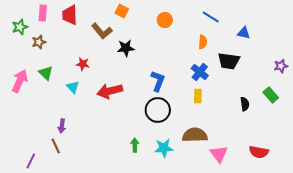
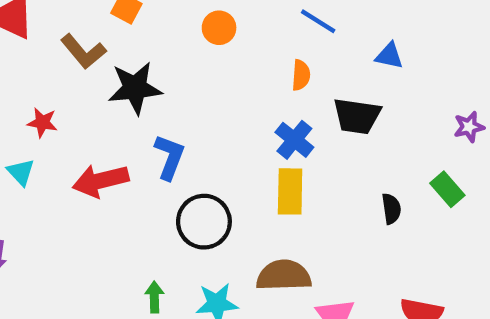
black star: (126, 48) -> (135, 88), size x1.4
blue L-shape: (158, 81) -> (169, 157), moved
yellow rectangle: (198, 96) -> (290, 191), size x1.5

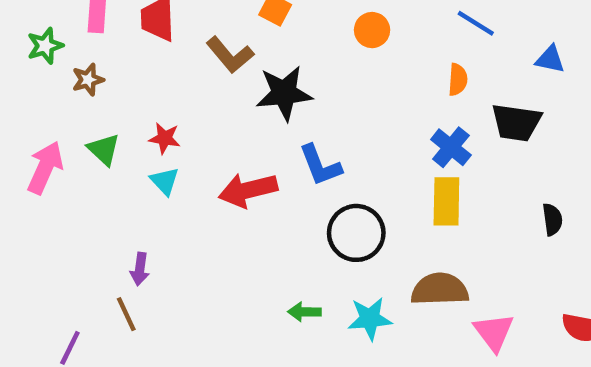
red star: (42, 123) -> (165, 138), moved
blue L-shape: (169, 157) -> (320, 165), turned 138
green arrow: (154, 297) -> (304, 312), turned -88

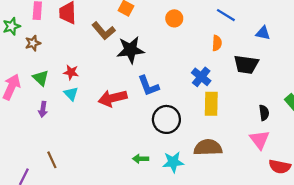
blue cross: (451, 147) -> (201, 77), moved
purple arrow: (140, 269) -> (43, 109), moved
pink triangle: (494, 332) -> (260, 140), moved

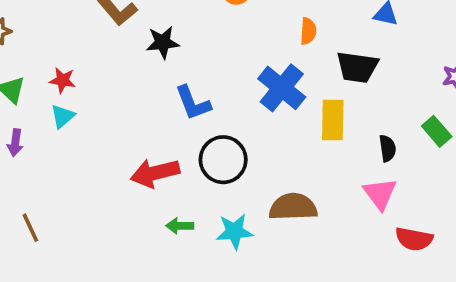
black star: (130, 50) -> (163, 43), size x0.7
blue cross: (201, 77) -> (282, 88), size x1.4
cyan triangle: (71, 94) -> (63, 116), turned 32
red arrow: (113, 98) -> (155, 173), moved
yellow rectangle: (211, 104) -> (333, 120), moved

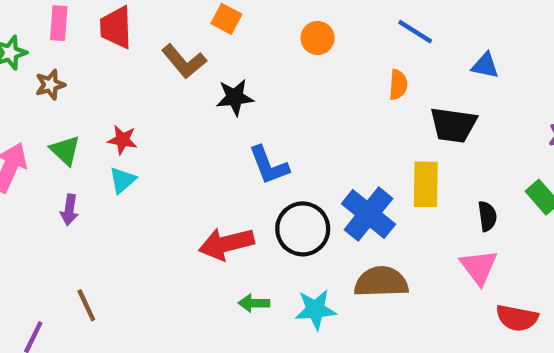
blue cross: (282, 88) -> (368, 214), moved

